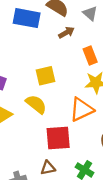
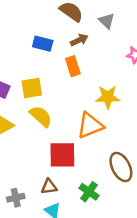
blue rectangle: (27, 18) -> (43, 44), moved, size x0.7
orange rectangle: (90, 55) -> (73, 66), moved
yellow square: (45, 76) -> (32, 88), moved

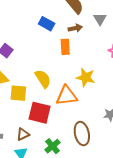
yellow square: (32, 88) -> (18, 93), moved
yellow semicircle: (41, 116) -> (43, 79), moved
brown triangle: (49, 187) -> (23, 134), turned -32

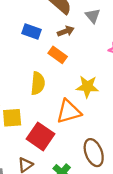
orange rectangle: (65, 47) -> (58, 55), turned -42
yellow semicircle: (43, 79) -> (38, 83), moved, turned 48
red square: (40, 113) -> (41, 136), turned 30

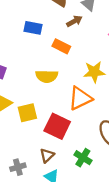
brown arrow: (66, 31) -> (74, 21), moved
yellow semicircle: (38, 83) -> (47, 76), turned 95

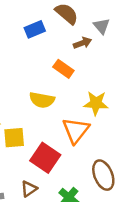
blue rectangle: (33, 28) -> (35, 29), moved, turned -42
orange triangle: (80, 98) -> (76, 130), turned -35

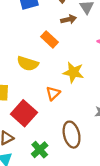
orange triangle: (76, 130) -> (53, 93), size x0.6

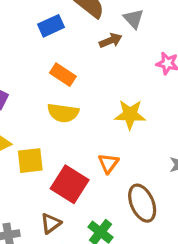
orange rectangle: (49, 39) -> (63, 75), moved
orange triangle: (53, 93) -> (108, 163), moved

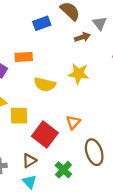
orange rectangle: (63, 75) -> (24, 57), moved, turned -42
yellow star: (130, 114) -> (79, 74), moved

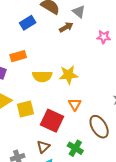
yellow star: (79, 74) -> (68, 75), moved

